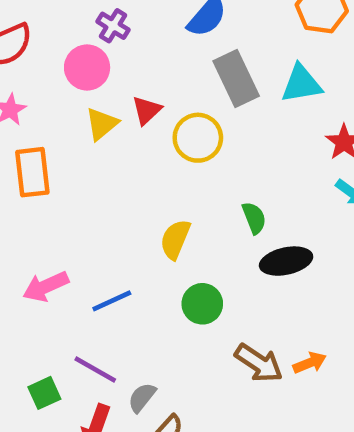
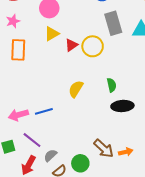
red triangle: (147, 110) -> (71, 45), moved
pink arrow: (46, 286) -> (18, 115), moved
green circle: (202, 304) -> (80, 163), moved

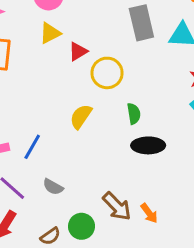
yellow circle: (93, 46) -> (107, 73), moved
blue line: (44, 111) -> (32, 147), turned -48
orange arrow: (126, 152) -> (149, 213), turned 64
gray semicircle: (50, 155) -> (53, 187), moved, turned -112

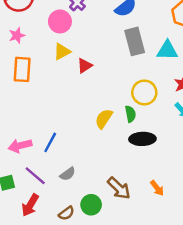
yellow circle: (107, 73) -> (144, 92), moved
yellow semicircle: (81, 116) -> (104, 119), moved
gray semicircle: (53, 187) -> (68, 174), turned -63
orange arrow: (149, 213) -> (157, 188), moved

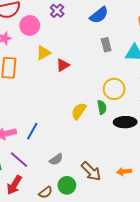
pink circle: (60, 21) -> (30, 25), moved
gray rectangle: (135, 41) -> (106, 45), size x0.6
black ellipse: (142, 139) -> (125, 122), moved
gray semicircle: (68, 174) -> (56, 159), moved
orange arrow: (157, 188) -> (124, 172), turned 120

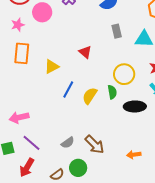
yellow triangle: (43, 53) -> (52, 67), moved
red triangle: (63, 65) -> (85, 52), moved, turned -48
blue line: (32, 131) -> (68, 89), moved
brown arrow: (91, 171) -> (95, 144), moved

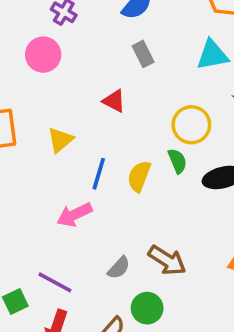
pink circle: (42, 12) -> (43, 55), moved
gray rectangle: (117, 31) -> (143, 54), moved
pink arrow: (19, 117) -> (74, 215), moved

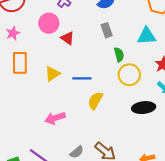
red triangle: (114, 101) -> (68, 38), moved
green semicircle: (177, 161) -> (119, 55), moved
blue line: (99, 174) -> (82, 78), moved, turned 66

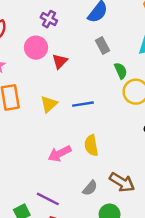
red triangle: (68, 38) -> (60, 61), turned 48
yellow semicircle: (95, 101) -> (91, 145), moved, turned -30

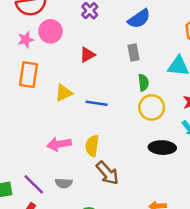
pink circle: (36, 48) -> (50, 31), moved
brown arrow: (122, 182) -> (107, 173), moved
gray semicircle: (90, 188) -> (64, 183), moved, turned 35

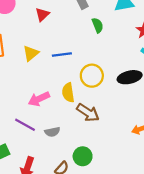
yellow circle: (152, 107) -> (92, 76), moved
purple line: (34, 184) -> (25, 125), moved

